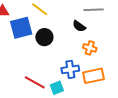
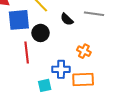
black semicircle: (79, 26) -> (67, 19), moved
red line: (35, 82) -> (27, 52), moved, turned 45

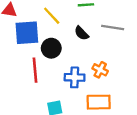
blue cross: (61, 69) -> (75, 77), moved

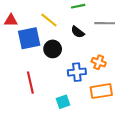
red line: (35, 70) -> (30, 83), moved

